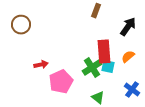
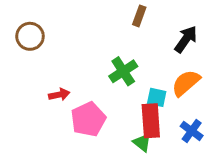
red rectangle: (104, 52) -> (151, 121), moved
orange semicircle: (128, 57) -> (186, 83), size x1.5
green cross: (92, 68) -> (123, 71), moved

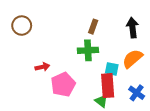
brown rectangle: (139, 16) -> (93, 27), moved
black arrow: (186, 39) -> (132, 28), turned -42
green cross: (123, 71) -> (88, 50), turned 30

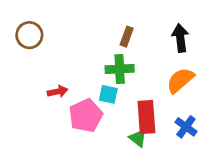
cyan square: (112, 69) -> (108, 94), moved

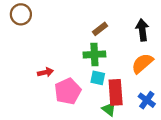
brown circle: (29, 35) -> (21, 14), moved
brown rectangle: (127, 37) -> (100, 29), turned 32
cyan square: (108, 94) -> (98, 78), moved

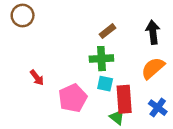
red arrow: (45, 72) -> (37, 78), moved, turned 64

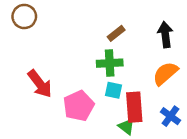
red arrow: (37, 78) -> (40, 84), size x1.6

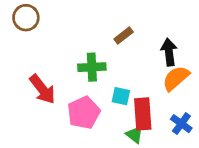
black arrow: (165, 35) -> (169, 52), moved
green cross: (110, 63) -> (92, 67), moved

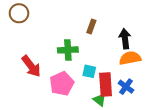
brown rectangle: (124, 36) -> (91, 26), turned -32
orange semicircle: (176, 78) -> (130, 58), turned 30
blue cross: (181, 124) -> (126, 87), moved

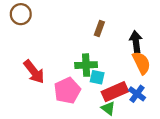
green cross: (68, 50) -> (86, 65), moved
orange semicircle: (130, 58) -> (141, 63), turned 75
red rectangle: (106, 85) -> (115, 92), turned 70

